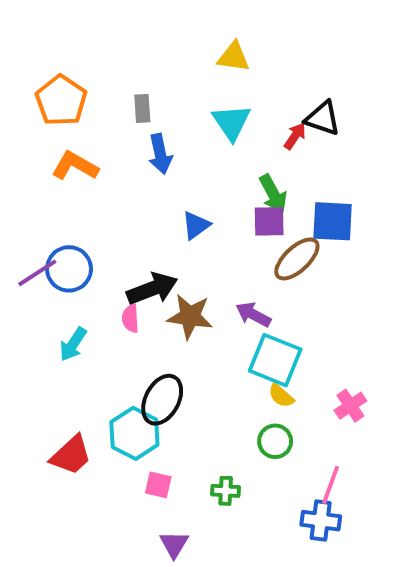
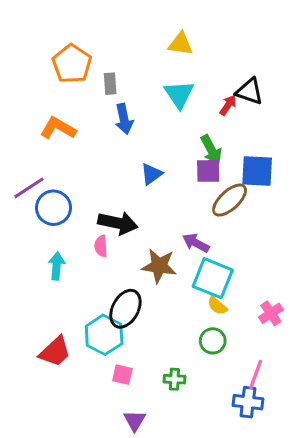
orange pentagon: (61, 100) -> (72, 64), moved
purple line: (37, 273) -> (29, 188), moved
black arrow: (152, 289) -> (118, 223), turned 33
brown star: (190, 316) -> (159, 266), moved
cyan arrow: (73, 344) -> (57, 266), turned 152

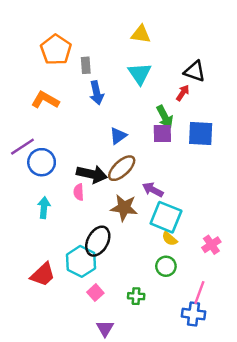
red arrow: (228, 105) -> (183, 93), moved
brown ellipse: (230, 200) -> (122, 168), moved
pink square: (122, 375) -> (95, 293), turned 35

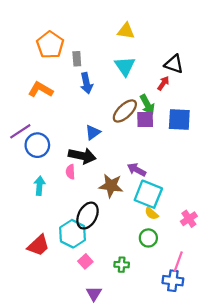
blue triangle: (118, 136) -> (93, 132), moved
brown ellipse: (122, 168) -> (125, 111), moved

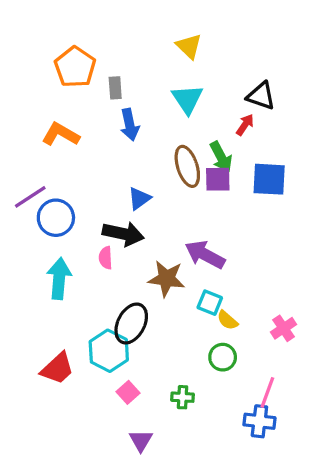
yellow triangle: (126, 31) -> (189, 46), turned 36
brown ellipse: (125, 111) -> (187, 166), turned -65
purple arrow: (137, 170) -> (205, 255), size x1.4
cyan arrow: (39, 186) -> (59, 279), size x1.4
cyan square: (148, 194) -> (210, 303), moved, size x0.6

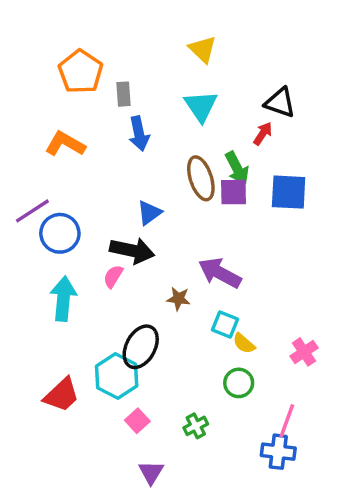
pink semicircle: (106, 258) -> (113, 276), turned 35
brown star: (166, 279) -> (179, 299), size x0.6
green cross: (183, 397) -> (196, 426), turned -30

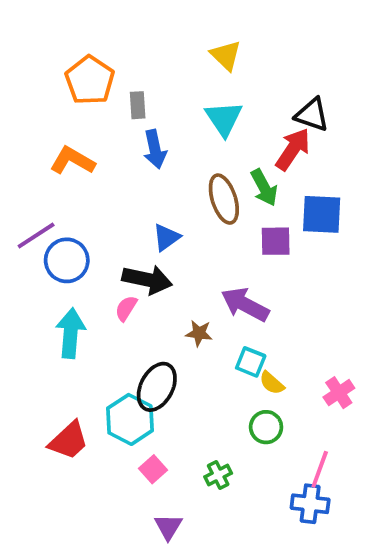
red arrow: (263, 134) -> (293, 149), size x1.6
purple square: (234, 192) -> (276, 241), moved

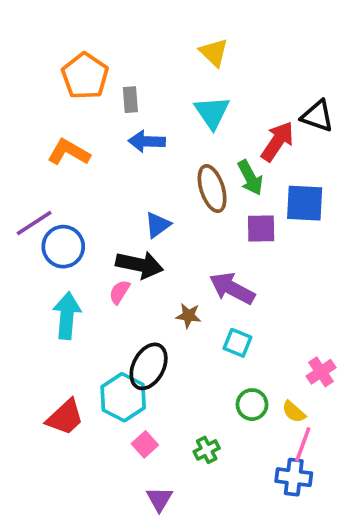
black triangle: (312, 115) -> (317, 116), moved
blue arrow: (155, 149) -> (147, 141), turned 104
yellow semicircle: (272, 383) -> (294, 412), moved

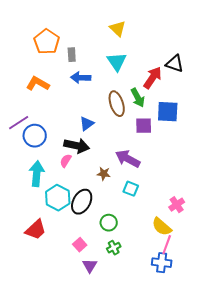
cyan hexagon: (123, 397) -> (58, 198), moved
green circle: (252, 405) -> (109, 223), moved
yellow semicircle: (294, 412) -> (162, 227), size x1.5
purple triangle: (159, 499) -> (90, 266), moved

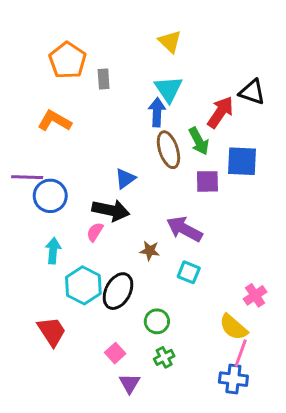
blue arrow: (81, 78) -> (157, 112), moved, turned 90
purple line: (19, 123) -> (27, 177), turned 35
cyan arrow: (37, 174) -> (53, 251), size x0.7
red trapezoid: (36, 230) -> (52, 331), turned -80

